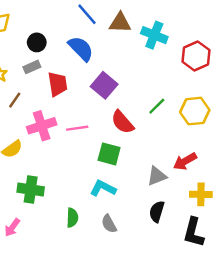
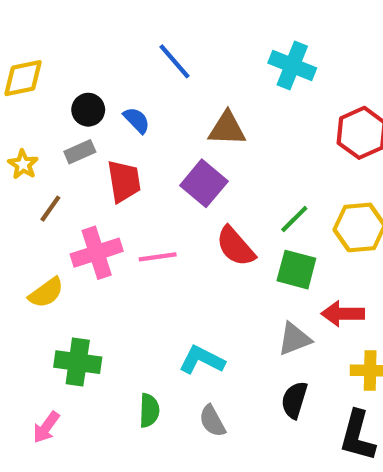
brown triangle: (120, 23) -> (227, 129), moved
cyan cross: (154, 35) -> (292, 66), moved
blue semicircle: (81, 49) -> (137, 120), moved, size x0.6
green square: (109, 154) -> (296, 270), moved
red arrow: (185, 161) -> (343, 314), turned 30

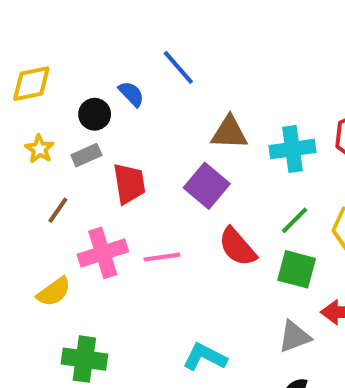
cyan cross: (292, 66) -> (293, 149), moved, turned -30
blue semicircle: (137, 120) -> (131, 94), moved
yellow star: (23, 164) -> (40, 149), moved

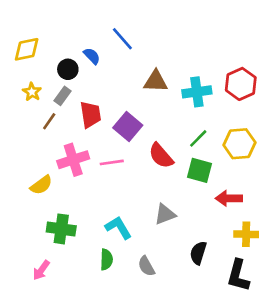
gray rectangle: (86, 155) -> (63, 96), turned -30
purple square: (207, 186) -> (128, 126), moved
brown line: (58, 210) -> (49, 121), moved
gray triangle: (295, 337) -> (165, 214), moved
cyan L-shape: (205, 357) -> (118, 228), moved, turned 32

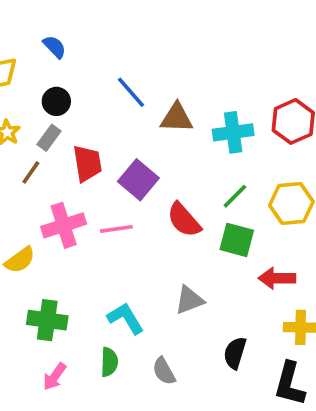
blue line: (122, 39) -> (131, 92), moved
blue semicircle: (92, 56) -> (55, 47), moved
pink arrow: (41, 270) -> (55, 377), moved

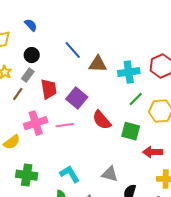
green line: (235, 196) -> (136, 99), moved
gray triangle: (189, 300) -> (110, 174), moved, turned 36

